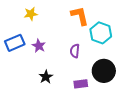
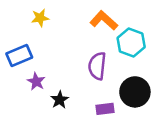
orange L-shape: (80, 16) -> (104, 20), turned -35
purple star: (39, 46) -> (36, 82), moved
purple semicircle: (75, 51) -> (97, 66), size x1.5

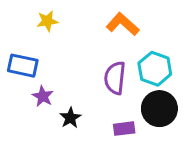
cyan hexagon: (131, 43) -> (155, 69), moved
blue rectangle: (19, 56) -> (23, 66), turned 35

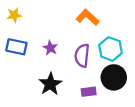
yellow star: (47, 21) -> (14, 15), moved
purple star: (43, 96) -> (50, 48), moved
black star: (70, 118) -> (50, 84), size x1.5

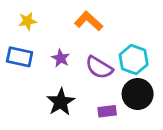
yellow star: (14, 15) -> (28, 21), moved
orange L-shape: (88, 17) -> (89, 21), moved
purple semicircle: (82, 56) -> (99, 67), turned -65

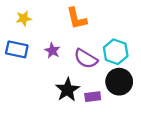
orange L-shape: (89, 21) -> (77, 18), turned -145
black star: (61, 102) -> (67, 90), moved

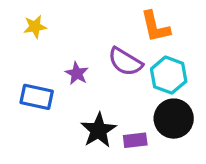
orange L-shape: (77, 18) -> (155, 27), moved
blue rectangle: (17, 49) -> (37, 97), moved
purple semicircle: (86, 59) -> (125, 62), moved

